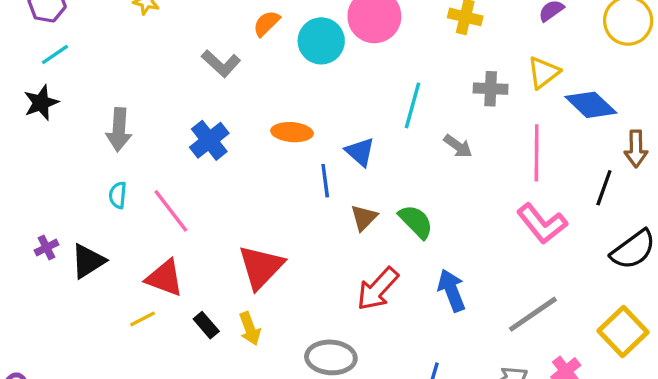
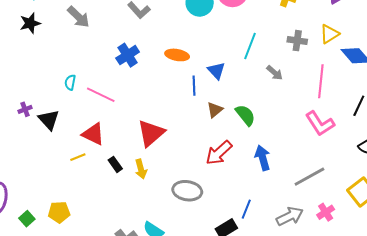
gray arrow: (119, 130) -> (78, 17), moved, turned -55
pink line: (171, 211) -> (101, 95), turned -32
black triangle: (88, 261) -> (49, 120), turned -45

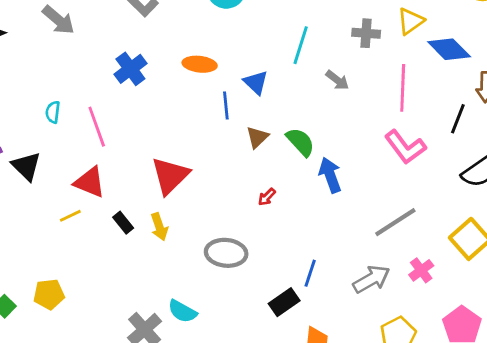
pink line: (101, 95) -> (97, 127), turned 48
red arrow: (219, 153) -> (267, 197), size x0.5
blue arrow: (263, 158) -> (330, 175), moved

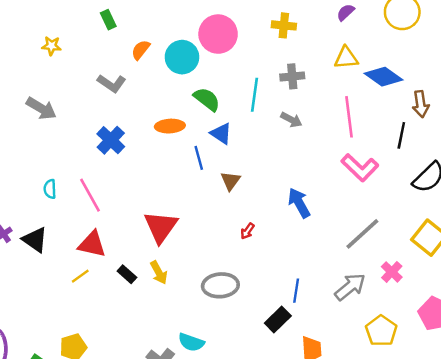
yellow triangle: (410, 21) -> (346, 58), turned 40
gray cross: (366, 33) -> (292, 76), moved
green semicircle: (300, 142) -> (207, 99), moved

